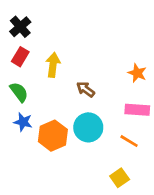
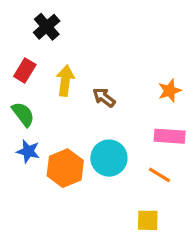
black cross: (20, 27) -> (47, 27), moved
orange star: (137, 73) -> (170, 91), turned 30
brown arrow: (86, 89) -> (104, 97), moved
yellow square: (120, 178) -> (148, 220), turned 36

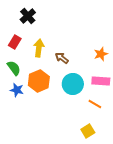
cyan circle: (109, 158) -> (73, 84), moved
orange hexagon: (65, 168) -> (39, 81), moved
yellow square: (148, 220) -> (88, 131), turned -32

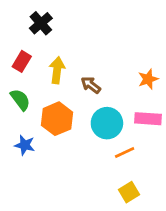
blue star: (17, 90) -> (25, 145), moved
orange line: (95, 104) -> (125, 152), moved, turned -56

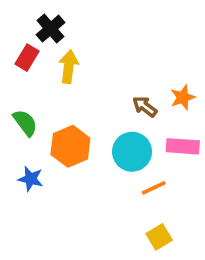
red rectangle: (22, 61) -> (27, 58), moved
yellow arrow: (57, 70) -> (69, 67), moved
brown arrow: (91, 85) -> (145, 106), moved

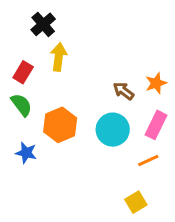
red rectangle: (27, 58) -> (23, 72), moved
pink rectangle: (183, 146) -> (156, 125), turned -68
orange line: (154, 188) -> (148, 160), moved

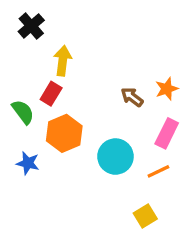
black cross: (43, 24) -> (31, 26), moved
red rectangle: (23, 72) -> (51, 94), moved
cyan circle: (113, 130) -> (115, 157), moved

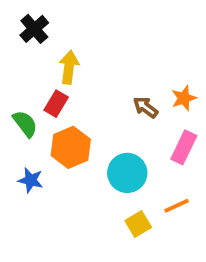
orange line: (158, 171) -> (176, 206), moved
yellow square: (145, 216) -> (138, 224), moved

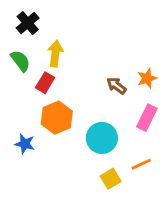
green semicircle: (25, 124) -> (20, 61), moved

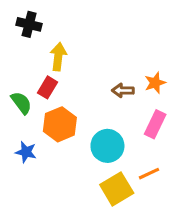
black cross: (28, 23) -> (29, 24), turned -35
green semicircle: (20, 61) -> (21, 103), moved
brown arrow: (116, 86) -> (123, 91), turned -36
yellow square: (111, 179) -> (117, 189), size x1.5

